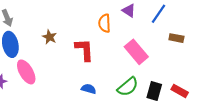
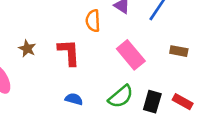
brown star: (49, 37) -> (27, 49), moved
brown rectangle: (176, 38) -> (179, 51), moved

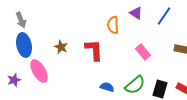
pink rectangle: (131, 55) -> (143, 52), size x0.7
blue semicircle: (74, 99) -> (107, 87), moved

